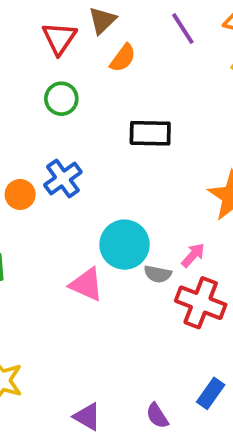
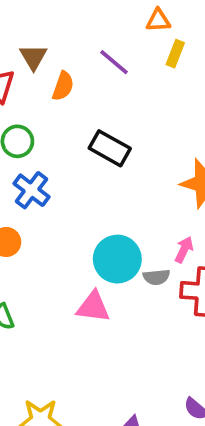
purple line: (183, 29) -> (114, 62), moved
black rectangle: (150, 133) -> (110, 148), turned 45
blue cross: (63, 179) -> (31, 190), moved

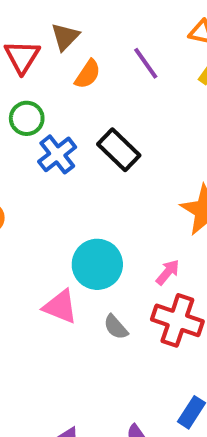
blue cross: (31, 190) -> (57, 154), moved
gray semicircle: (156, 277) -> (116, 327), moved, turned 40

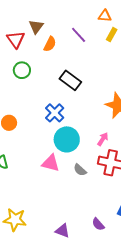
blue cross: (57, 154) -> (55, 113), moved

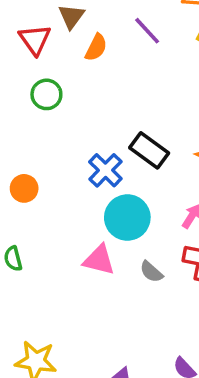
black rectangle: (70, 80) -> (149, 150), moved

